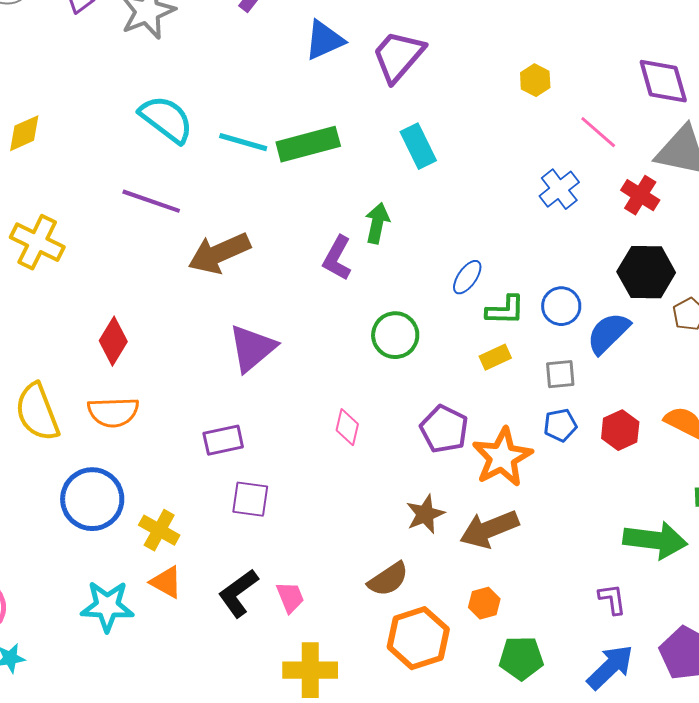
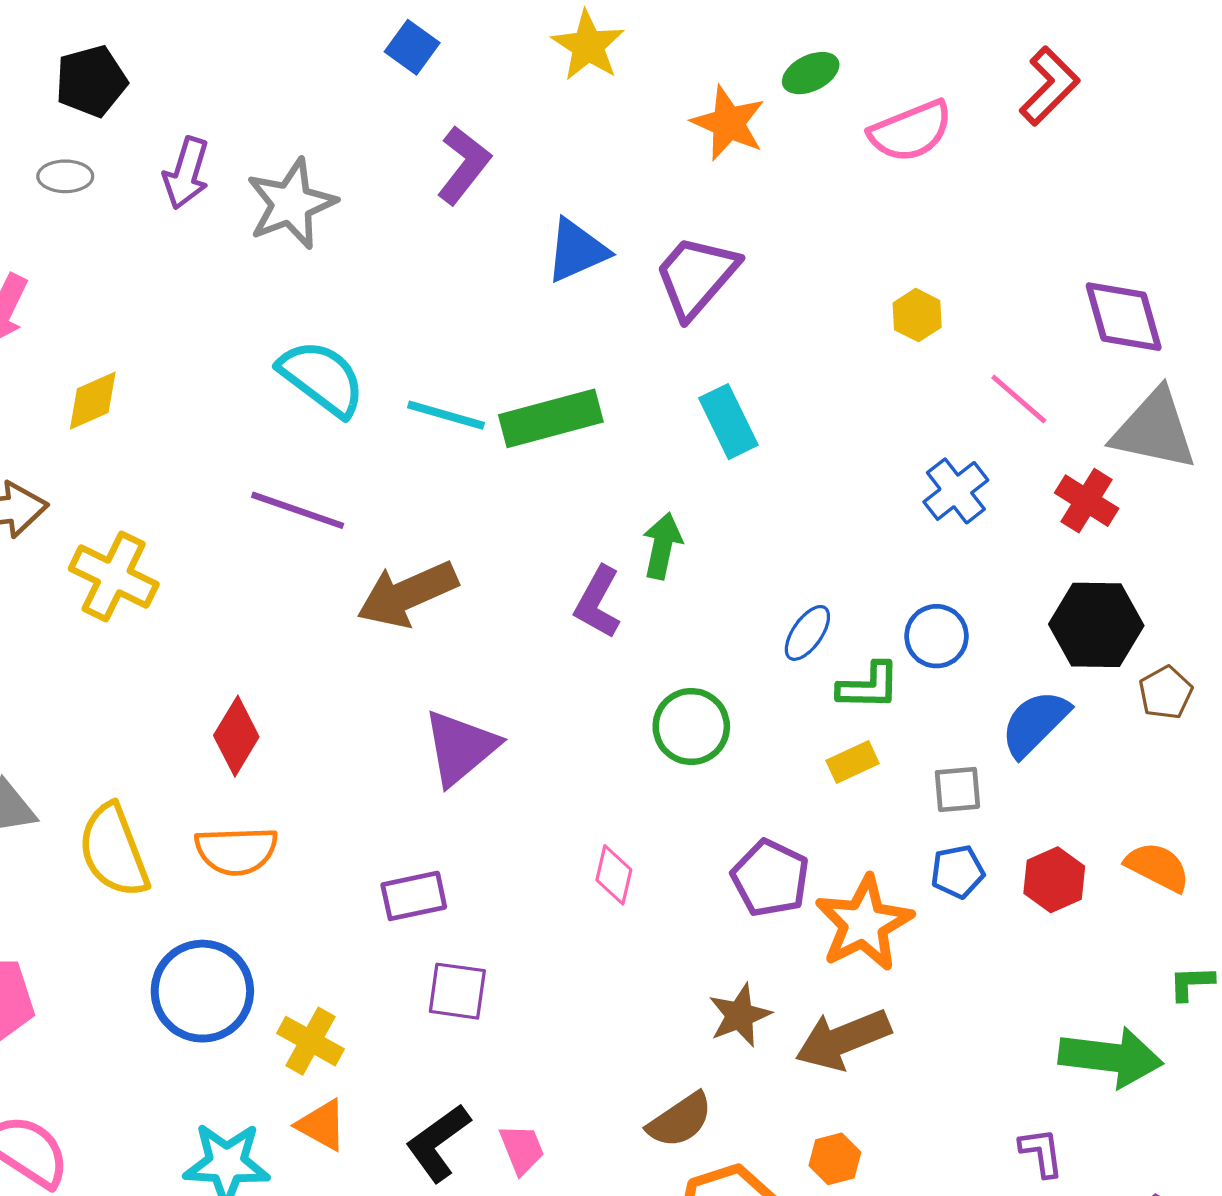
blue circle: (561, 306) -> (937, 636), moved

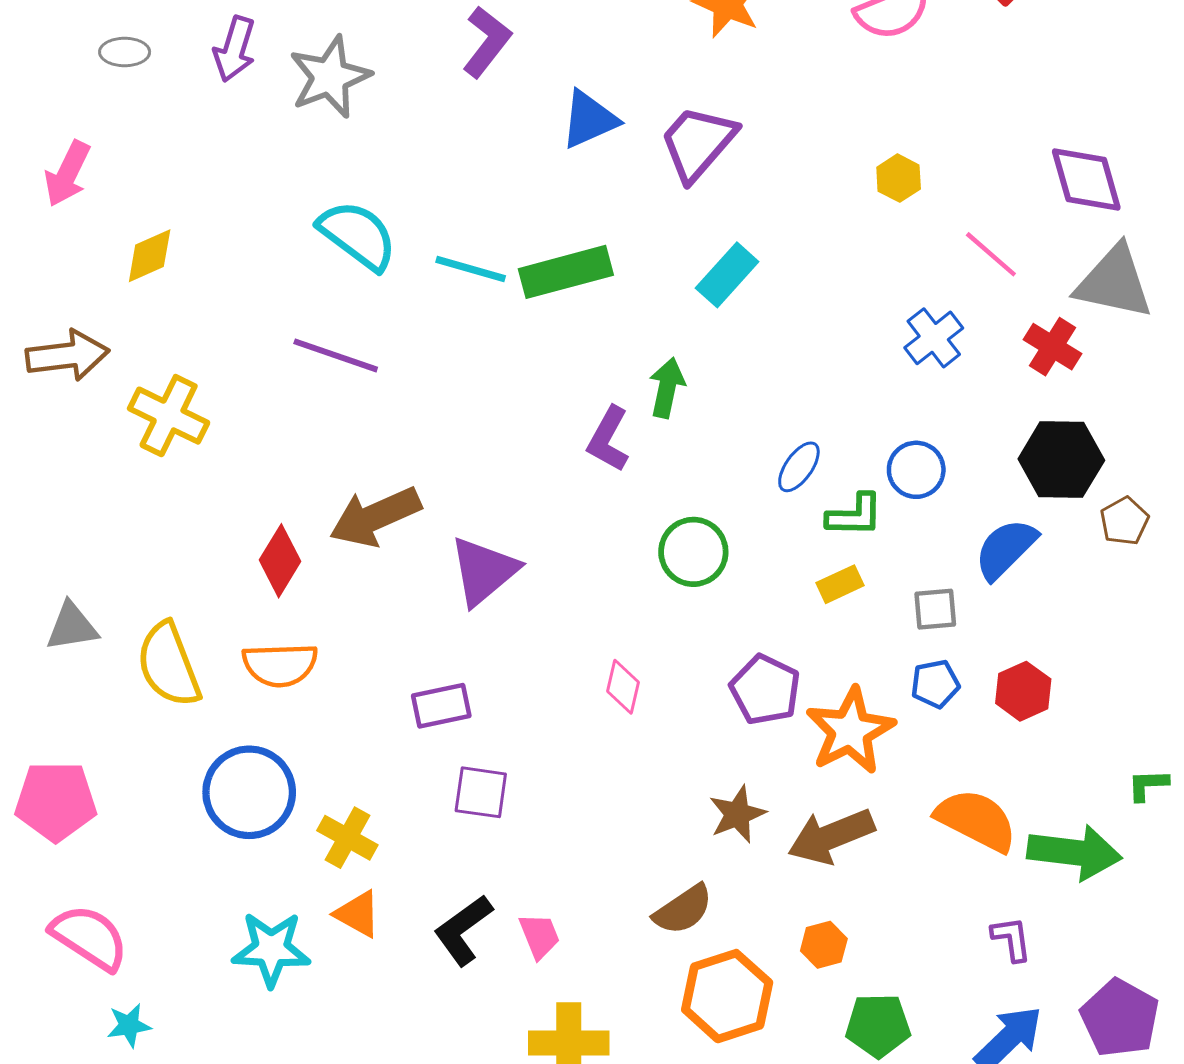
cyan rectangle: (728, 422) -> (727, 275), turned 68
brown arrow: (407, 594) -> (375, 517), moved
orange semicircle: (1158, 867) -> (976, 820), moved, size x1.4

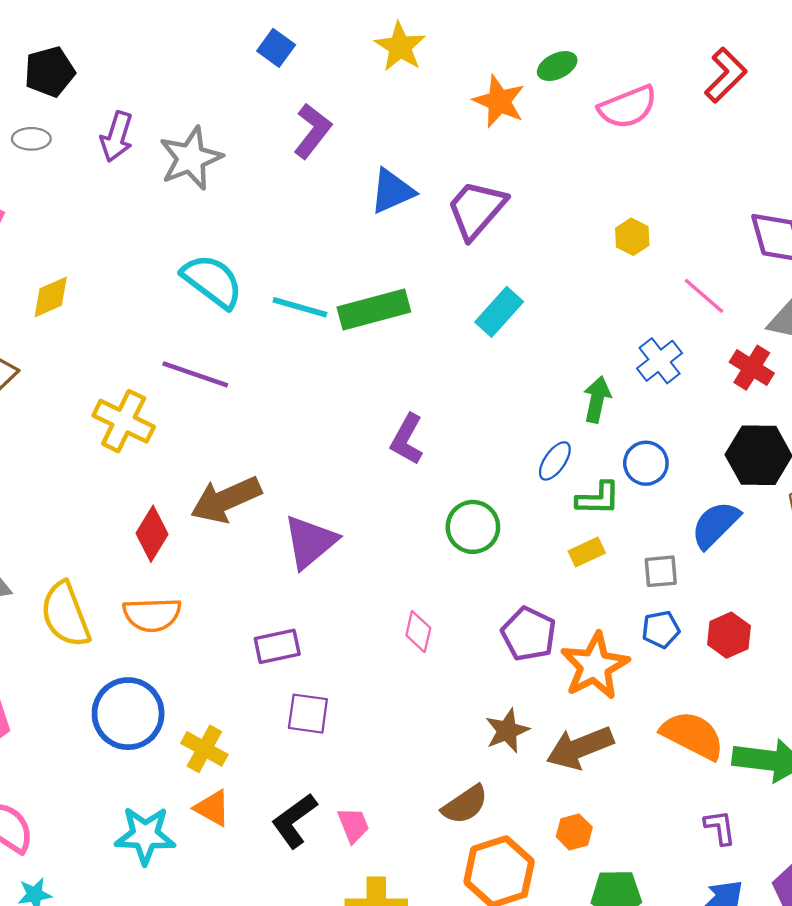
green arrow: (667, 388) -> (597, 399), moved
yellow cross: (169, 416) -> (124, 421), moved

